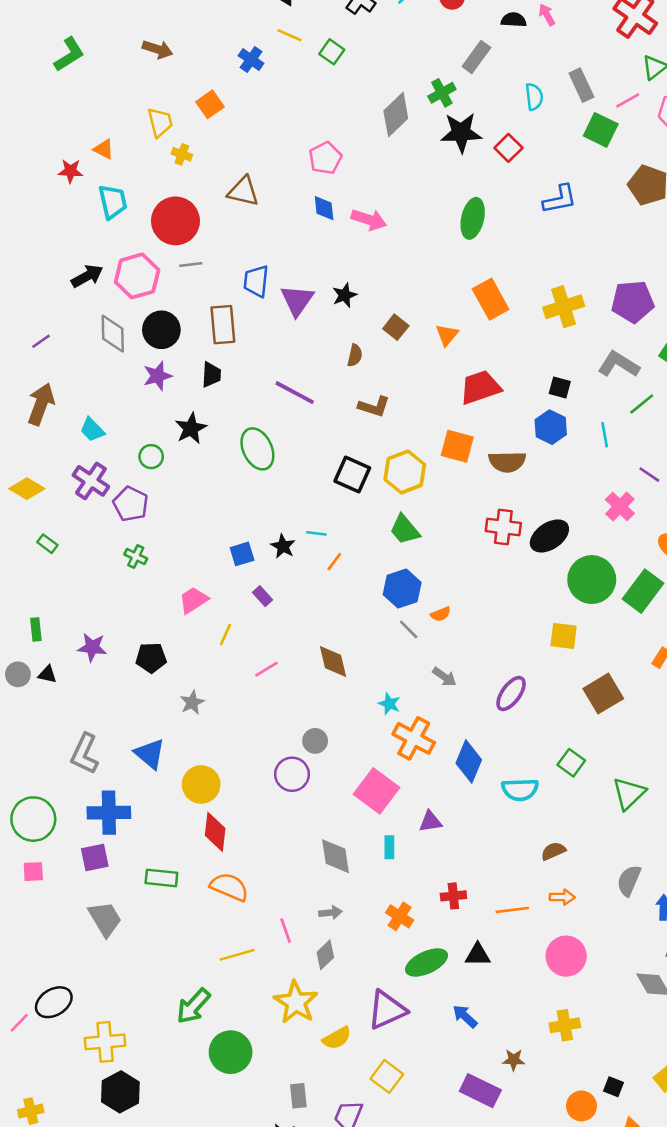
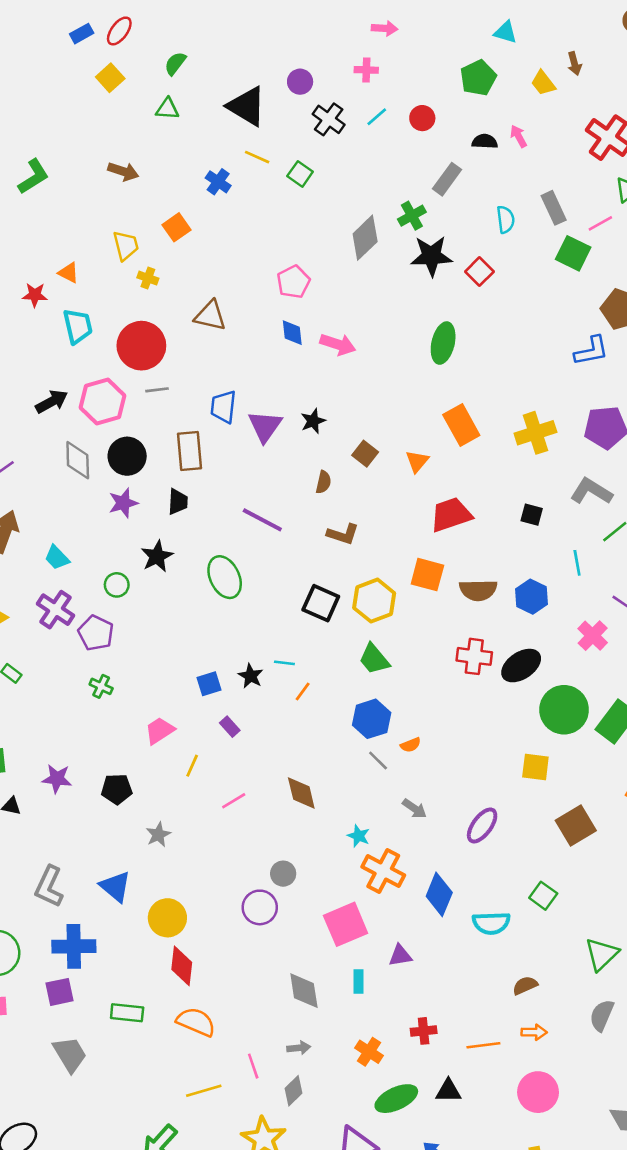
blue L-shape: (560, 199) -> (591, 351), moved
blue hexagon: (551, 427) -> (532, 597), moved
pink square: (377, 791) -> (346, 924), turned 30
green triangle: (629, 793) -> (602, 954), moved

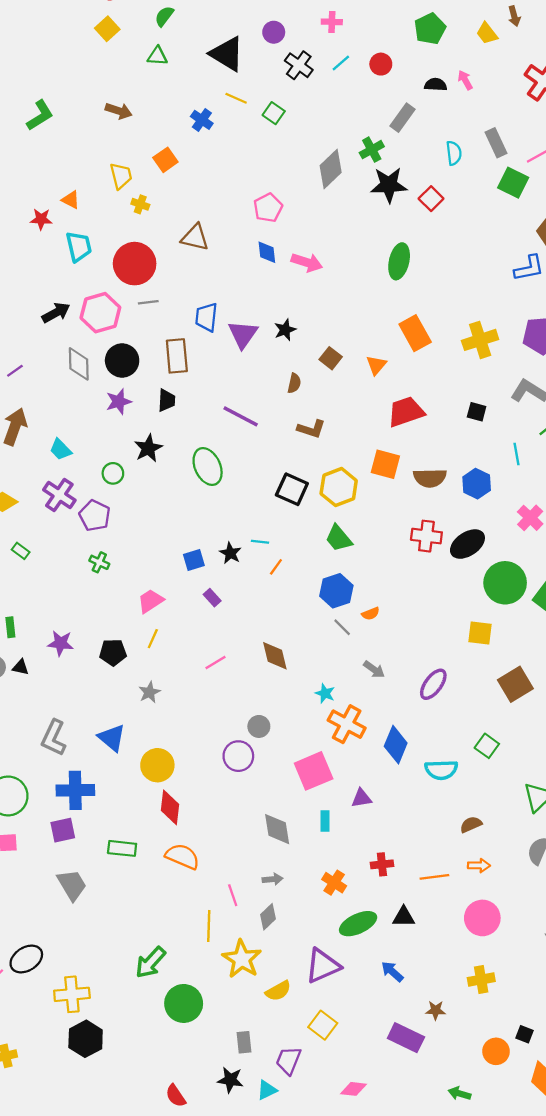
yellow line: (192, 766) -> (153, 639), moved
yellow line: (204, 1091) -> (209, 926), moved, turned -72

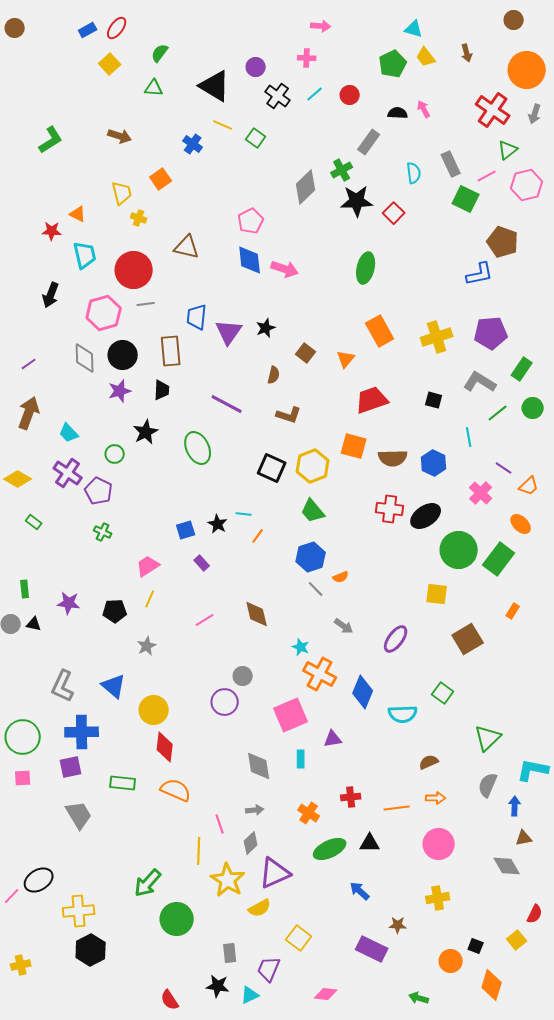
yellow trapezoid: (487, 33) -> (426, 57), moved
blue diamond: (267, 252) -> (250, 260), size x1.4
black arrow: (56, 313) -> (51, 295), moved, turned 140
purple triangle: (323, 966) -> (275, 873), moved

